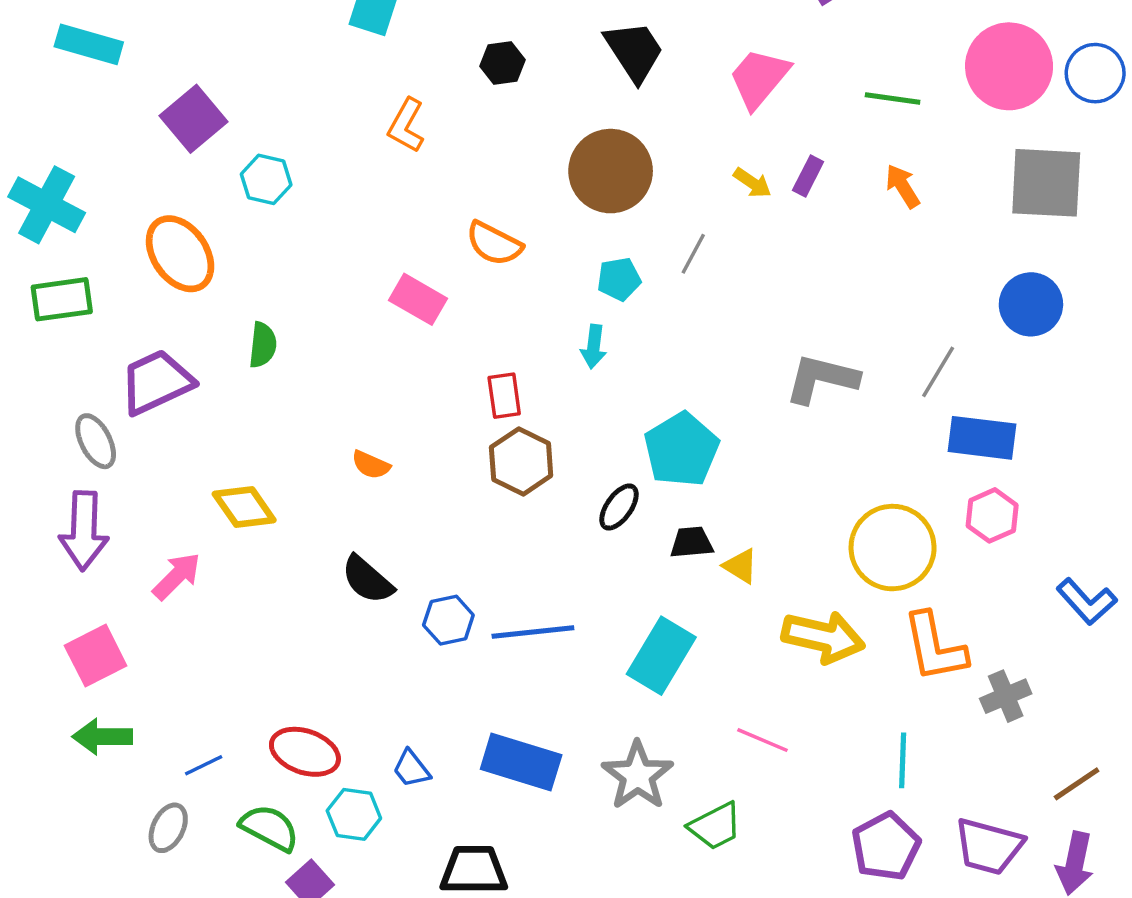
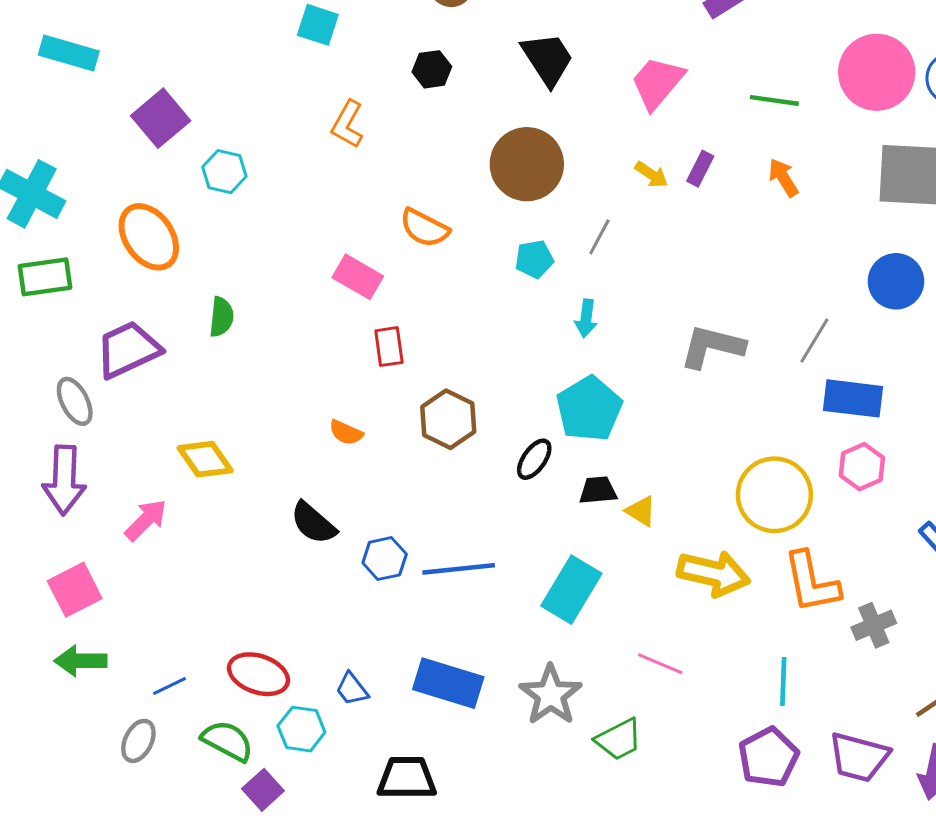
cyan arrow: (594, 347) -> (586, 318), moved
red rectangle: (504, 396) -> (389, 347), moved
orange semicircle: (371, 465) -> (346, 433), moved

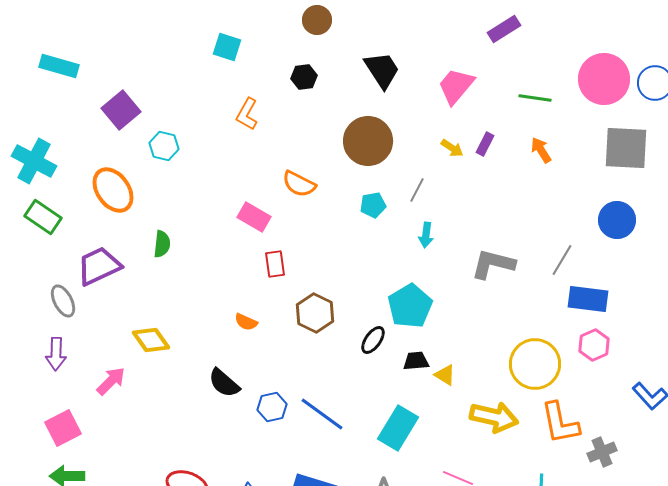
green rectangle: (45, 277) -> (43, 217), turned 42
cyan arrow: (586, 318) -> (426, 235), moved
purple arrow: (64, 480) -> (56, 354), size x0.7
blue line: (459, 569) -> (322, 414), turned 42

